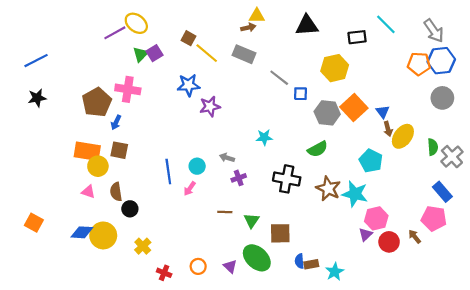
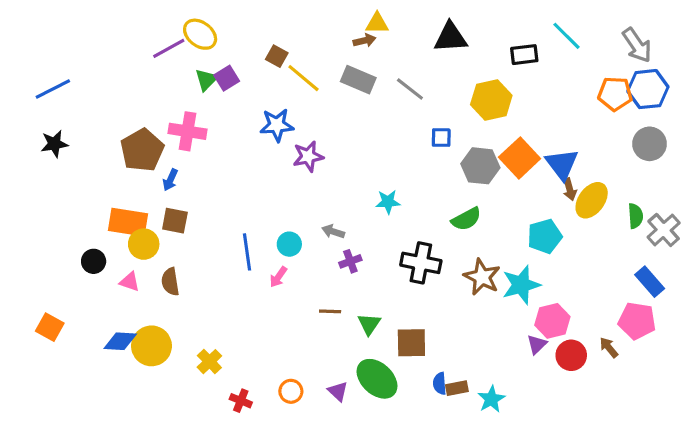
gray line: (279, 78) -> (410, 89), moved
blue triangle: (383, 112) -> (562, 164), size x1.6
cyan pentagon: (371, 161) -> (545, 236), turned 30
cyan star: (355, 194) -> (521, 285), turned -30
black circle: (130, 209) -> (94, 261), moved

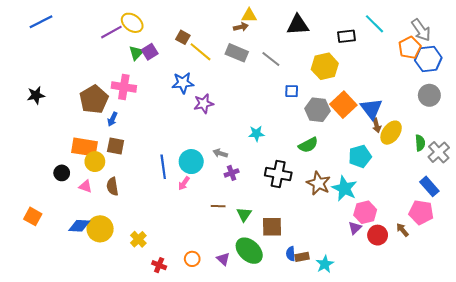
blue line: (53, 89) -> (41, 22), moved
orange pentagon: (615, 94) -> (410, 48), moved, turned -30
cyan circle: (289, 244) -> (191, 162), size x1.5
cyan star: (521, 285) -> (344, 188), turned -30

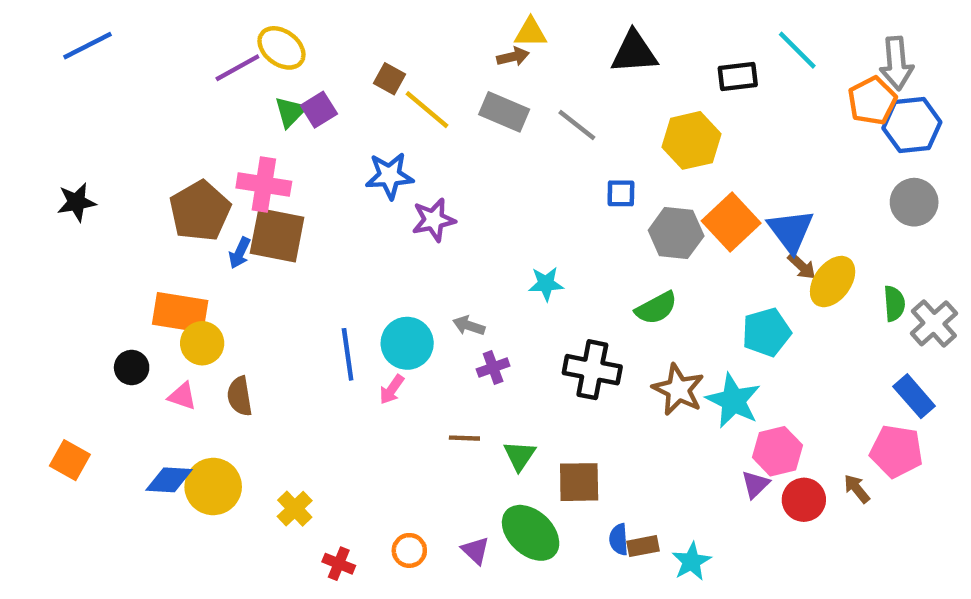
gray arrow: (421, 30) -> (896, 63), turned 30
brown arrow: (377, 125) -> (802, 266), turned -32
brown square: (116, 146) -> (277, 235), moved, size x1.5

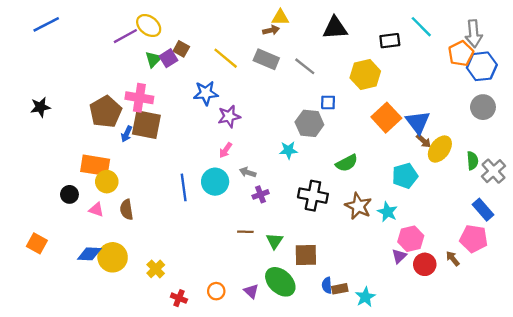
brown square: (389, 79) -> (181, 49), moved
gray hexagon: (676, 233) -> (309, 123), moved
pink arrow: (392, 390) -> (226, 150), moved
cyan star: (733, 401) -> (387, 212), size x0.7

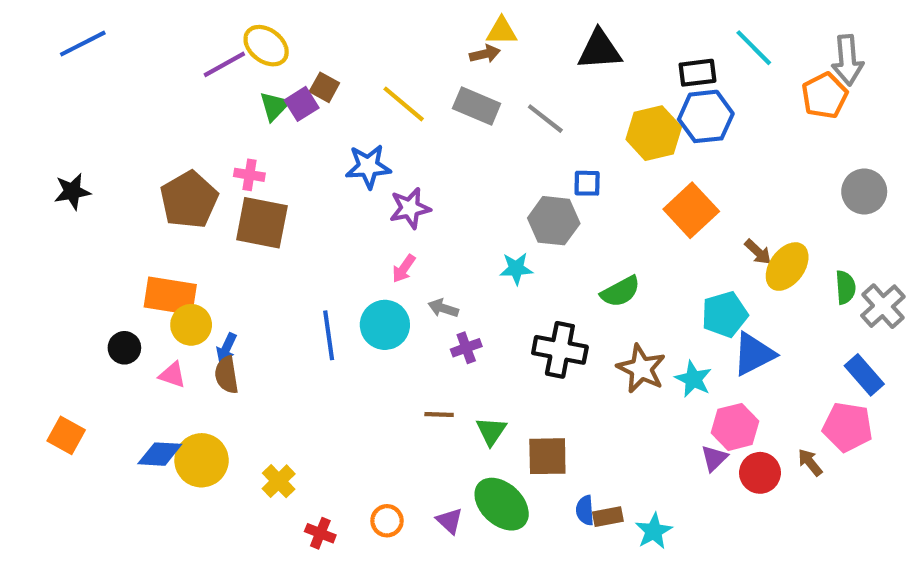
blue hexagon: (482, 66) -> (706, 116), moved
pink cross: (139, 98) -> (249, 175), size x0.6
blue triangle: (418, 122) -> (754, 354), moved, turned 40
blue arrow: (127, 134) -> (227, 348), moved

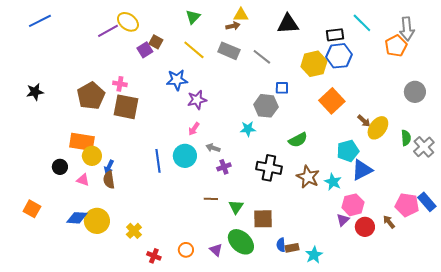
green triangle: (274, 106) -> (193, 17), moved
blue rectangle: (864, 375) -> (427, 202), moved

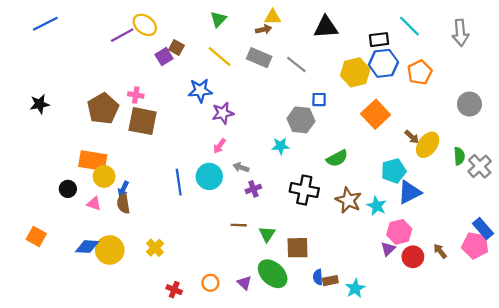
orange pentagon: (396, 46) -> (420, 72), moved
pink pentagon: (407, 205) -> (475, 245), moved
yellow cross: (134, 231) -> (155, 248), moved

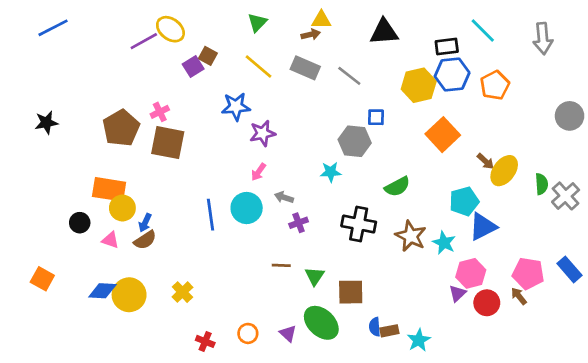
pink cross: (136, 95) -> (160, 112), turned -35
gray circle: (469, 104) -> (570, 116), moved
brown semicircle: (123, 204) -> (145, 240), turned -114
pink pentagon: (475, 245) -> (528, 273), moved

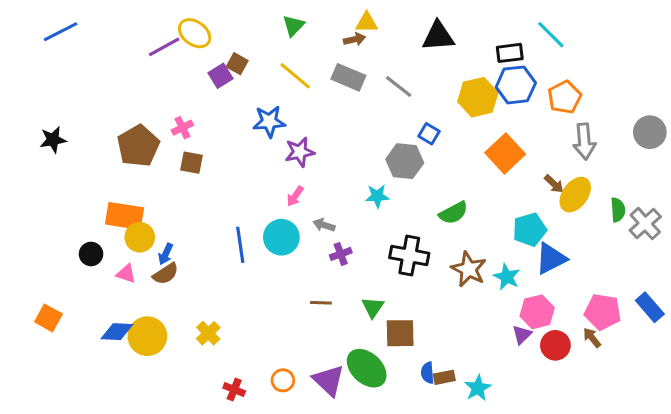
gray arrow: (543, 38) -> (584, 141), moved
blue square: (376, 117) -> (429, 134), turned 30
brown square: (168, 143) -> (192, 163), size x0.6
green triangle: (315, 276) -> (373, 307), moved
purple triangle: (288, 333) -> (329, 380), size x1.6

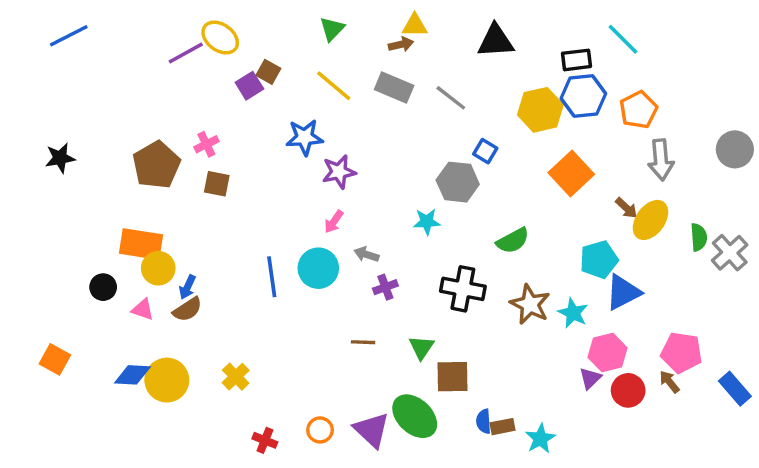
blue rectangle: (650, 307) -> (735, 389), moved

